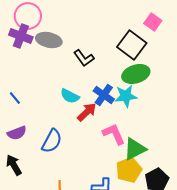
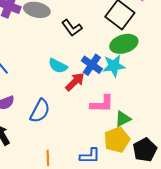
pink L-shape: (114, 134) -> (102, 104), turned 115
green triangle: (135, 149) -> (123, 119), size x0.7

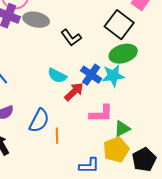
orange line: (48, 158) -> (57, 136), moved

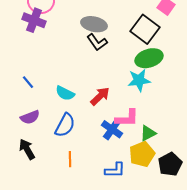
gray ellipse: (36, 20) -> (94, 24), moved
blue cross: (91, 75) -> (112, 129), moved
cyan semicircle: (57, 76) -> (65, 93), moved
orange line: (57, 136) -> (70, 159), moved

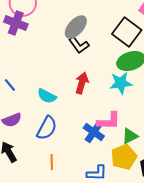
gray ellipse: (94, 24) -> (76, 27), turned -60
red arrow: (100, 96) -> (82, 83), moved, turned -30

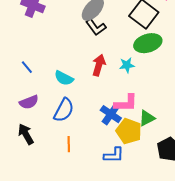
cyan star: (121, 83) -> (127, 65), moved, size x0.7
yellow pentagon: (124, 157) -> (129, 131), moved, turned -30

